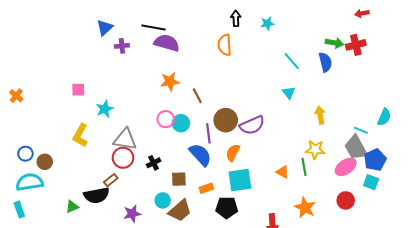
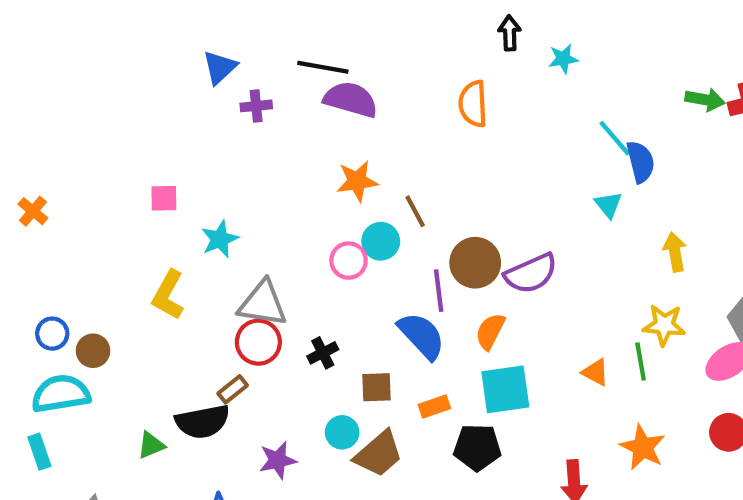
black arrow: (236, 18) -> (510, 33), moved
blue semicircle: (325, 62) -> (641, 162), moved
cyan circle: (181, 123) -> (381, 241), moved

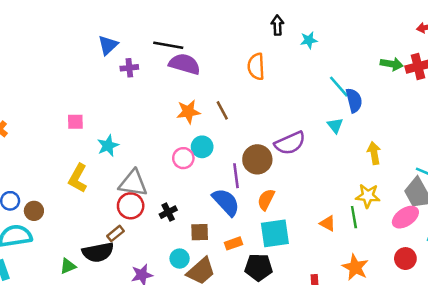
brown line: (415, 211) -> (222, 110), moved
purple semicircle: (531, 273) -> (290, 143), moved

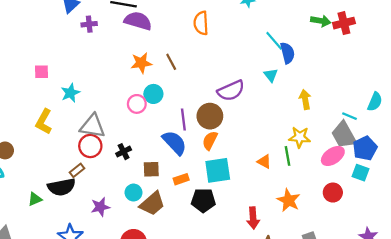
brown circle: (257, 159) -> (210, 116), moved

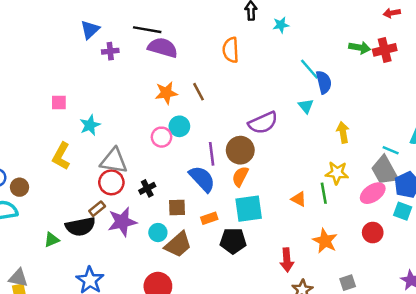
purple star: (100, 207) -> (122, 222), moved, size x1.4

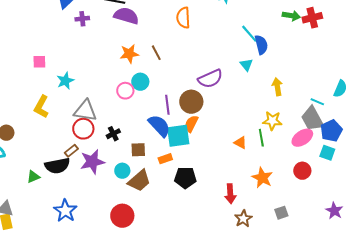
cyan square: (249, 209) -> (178, 136), moved

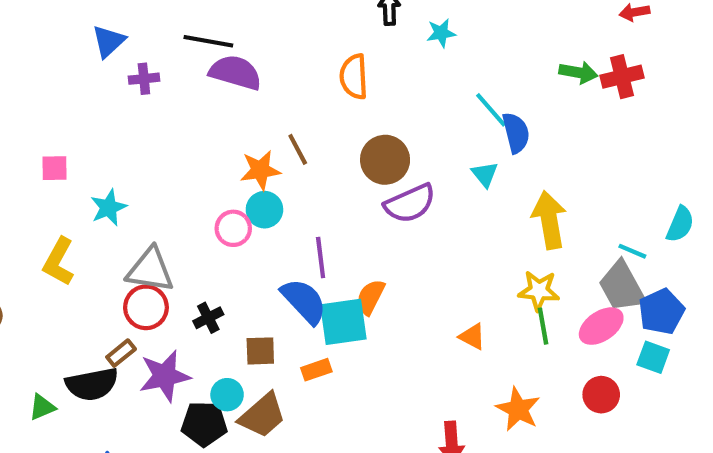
orange star: (129, 54) -> (260, 170), moved
yellow arrow: (277, 87) -> (549, 220), size x1.5
brown circle: (191, 102) -> (385, 160), moved
green line: (261, 138) -> (543, 326), moved
black pentagon: (185, 178) -> (204, 424), moved

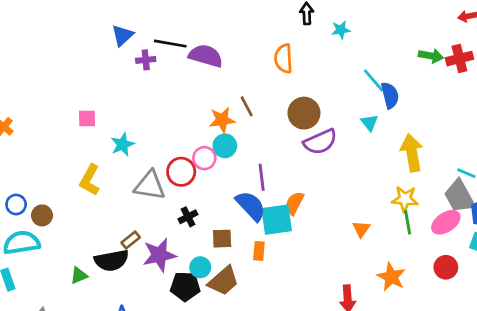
black line: (208, 41) -> (170, 44), moved
red circle: (146, 307) -> (181, 172), moved
orange triangle: (472, 336) -> (361, 229), turned 36
orange rectangle: (316, 370) -> (259, 251), turned -66

